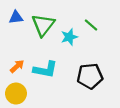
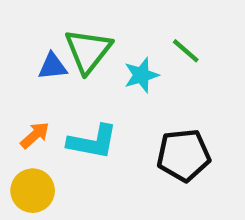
blue triangle: (16, 17) -> (53, 66), moved

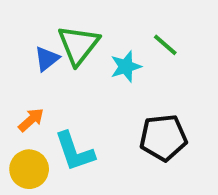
blue triangle: (53, 66) -> (47, 59), turned -32
cyan L-shape: (93, 142) -> (74, 151), moved, turned 60

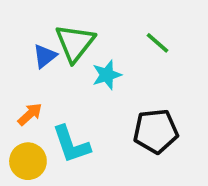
cyan star: (126, 67) -> (107, 75), moved

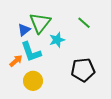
cyan L-shape: (71, 144) -> (31, 52), moved
yellow circle: (28, 161) -> (33, 81), moved

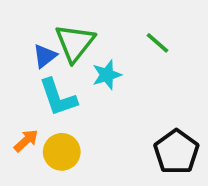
orange arrow: (16, 61) -> (26, 141), moved
black pentagon: (83, 70) -> (176, 152), moved, turned -30

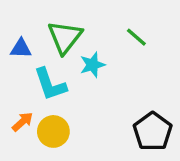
blue triangle: (45, 56) -> (21, 48), moved, turned 40

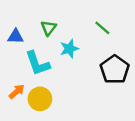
green triangle: (65, 37) -> (49, 28), size x0.6
black pentagon: (153, 131) -> (115, 69), moved

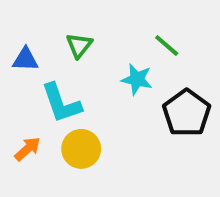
cyan star: (69, 49) -> (137, 79), moved, turned 30
yellow circle: (40, 99) -> (81, 149), moved

